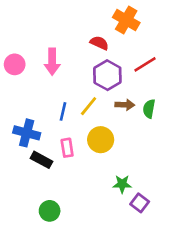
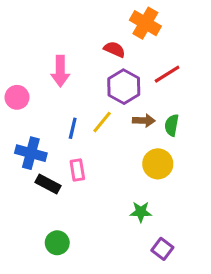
pink circle: (15, 64) -> (17, 97), moved
yellow circle: (101, 140) -> (158, 164), moved
purple square: (140, 203) -> (162, 249), moved

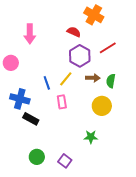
pink arrow: (60, 71) -> (30, 34), moved
blue line: (73, 128) -> (47, 83), turned -32
pink rectangle: (77, 170) -> (62, 102), moved
purple square: (162, 249) -> (65, 161), moved

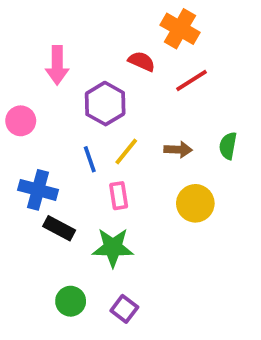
red line: (108, 48) -> (192, 81), moved
purple hexagon: (80, 56) -> (105, 104), moved
green semicircle: (111, 81) -> (228, 146), moved
green star: (91, 137) -> (113, 247), moved, size x1.5

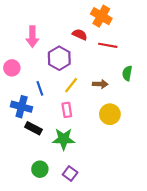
red line: (192, 81) -> (108, 45), turned 42
green semicircle: (228, 146) -> (127, 73), moved
blue line: (90, 159) -> (40, 88), moved

